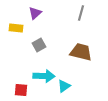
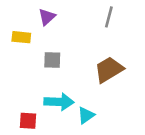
gray square: (39, 45) -> (52, 60), turned 32
brown trapezoid: (81, 52) -> (109, 70), turned -45

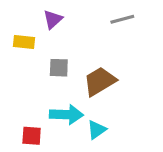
gray line: (109, 17) -> (122, 19), turned 60
brown trapezoid: (109, 70) -> (100, 81), moved

